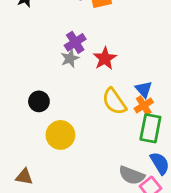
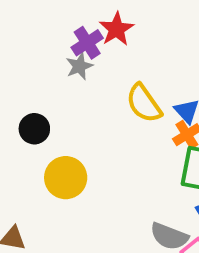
red star: (105, 58) -> (116, 29), moved
yellow semicircle: (114, 101) -> (144, 103), moved

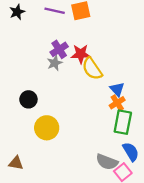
red star: (116, 29) -> (81, 54), moved, turned 30
yellow semicircle: (144, 103) -> (92, 69), moved

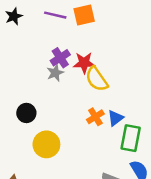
blue triangle: (117, 89) -> (116, 118), moved, turned 35
orange cross: (117, 103) -> (95, 117), moved

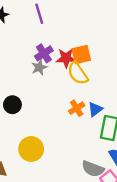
purple line: (55, 15) -> (39, 14), turned 60
orange square: (84, 15) -> (81, 55), moved
yellow circle: (46, 144) -> (31, 149), moved

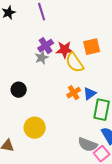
orange square: (81, 55) -> (92, 47), moved

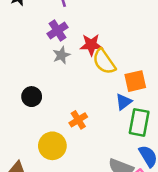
purple cross: (46, 46) -> (58, 31), moved
orange square: (92, 47) -> (135, 81), moved
orange cross: (74, 93) -> (78, 120), moved

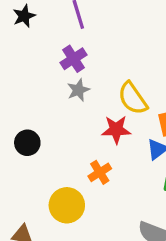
red star: (91, 45) -> (116, 130), moved
black circle: (32, 97) -> (27, 143), moved

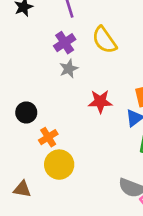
yellow semicircle: (133, 98) -> (104, 40), moved
orange cross: (100, 172) -> (48, 137), moved

